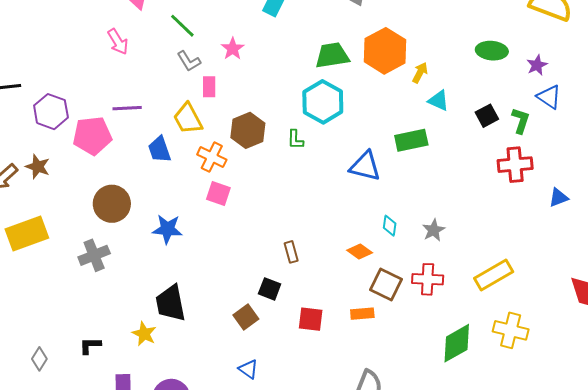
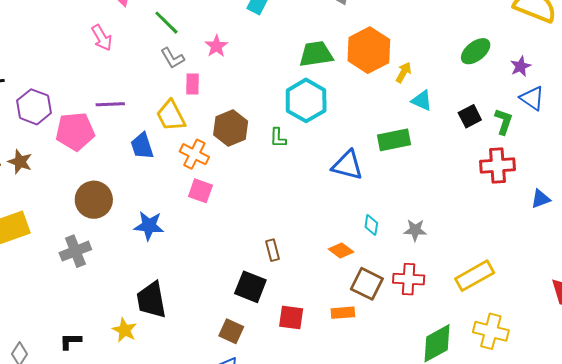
green ellipse: (492, 51) -> (476, 51), turned -44
gray star: (434, 230) -> (415, 230), turned 30
black square: (270, 289) -> (250, 287), size x1.4
brown square: (246, 317) -> (231, 331), moved, turned -30

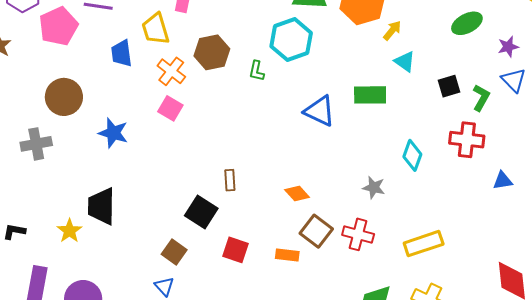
pink pentagon: (75, 131) -> (58, 26), turned -30
cyan diamond: (371, 225) -> (412, 155), moved, size x1.4

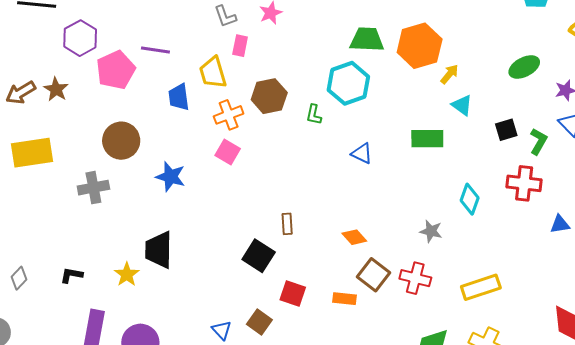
orange cross: (171, 71) -> (229, 115), turned 32
blue triangle: (320, 111) -> (362, 154), moved, size x0.7
brown square: (174, 252) -> (259, 322), moved

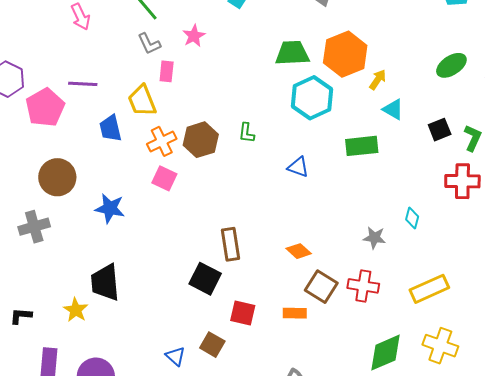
cyan hexagon: (348, 83) -> (312, 98), moved
brown hexagon: (269, 96) -> (201, 140), moved
cyan diamond: (470, 199) -> (412, 218), moved, size x0.7
brown rectangle: (287, 224) -> (231, 244), size x1.5

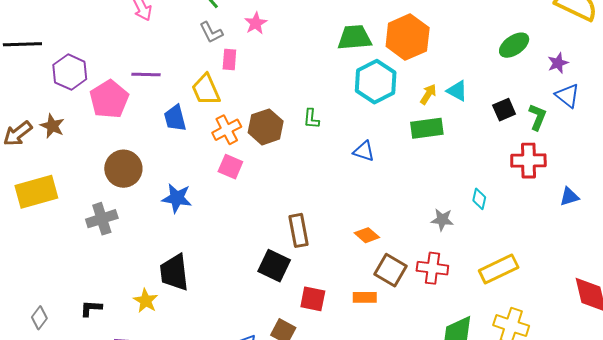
yellow arrow: (378, 80) -> (428, 94), moved

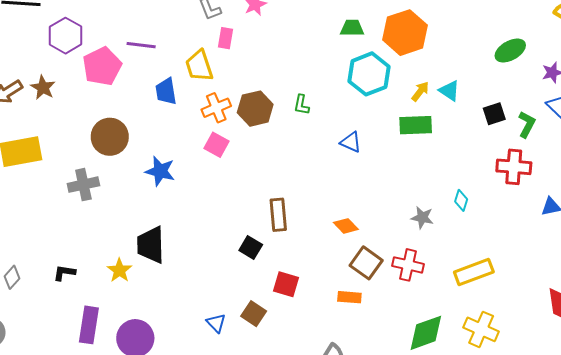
green trapezoid: (355, 38) -> (352, 28), size x0.7
black square: (274, 266) -> (251, 248), size x0.7
orange rectangle: (365, 297) -> (349, 297), moved

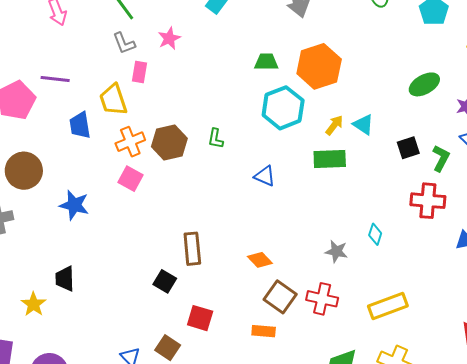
black trapezoid: (151, 245) -> (65, 279), size x0.7

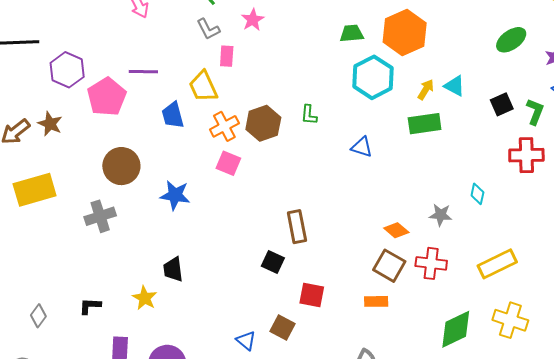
orange diamond: (260, 260) -> (396, 230), moved

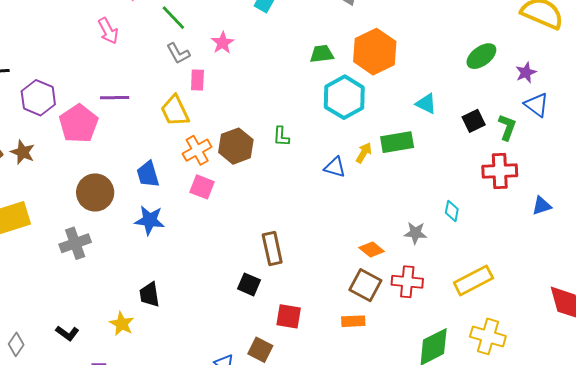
yellow arrow: (426, 89) -> (364, 153), moved
blue trapezoid: (173, 115) -> (148, 174), moved
black L-shape: (90, 306) -> (67, 333), turned -145

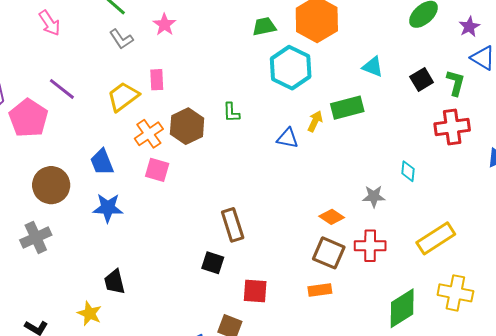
pink rectangle: (197, 80) -> (157, 80), moved
purple line: (115, 98) -> (62, 89), turned 44
yellow trapezoid: (175, 111) -> (123, 97), turned 84

